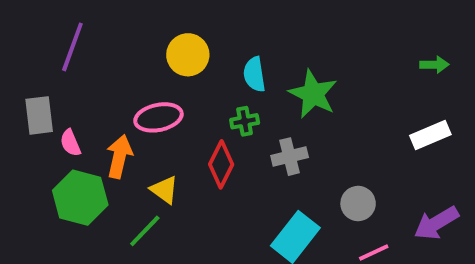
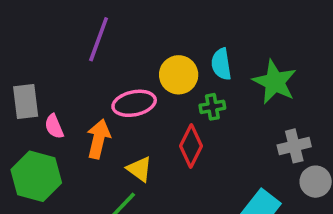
purple line: (72, 47) -> (99, 39), moved
yellow circle: (188, 55) -> (179, 75), moved
gray cross: (290, 157) -> (294, 146), moved
green hexagon: (80, 198) -> (36, 176), moved

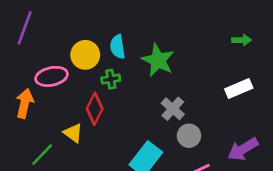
gray cross: (294, 146) -> (173, 109), turned -35
yellow triangle: (139, 169) -> (73, 133), moved

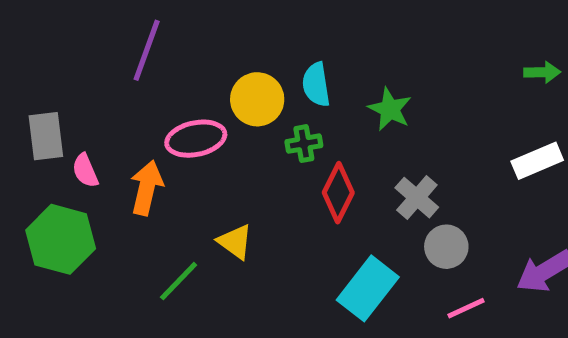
green star: (158, 60) -> (390, 109), size x0.7
red diamond: (95, 109) -> (338, 193), moved

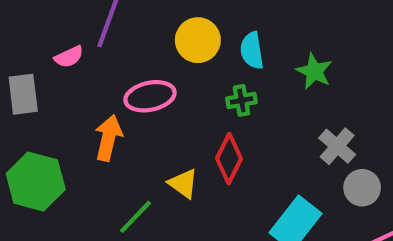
yellow circle: (257, 99) -> (198, 40), moved
pink semicircle: (85, 171) -> (69, 57), moved, turned -92
red diamond: (338, 193) -> (229, 159), moved

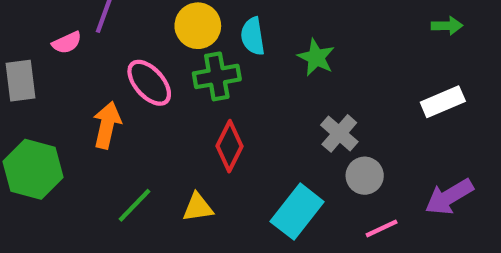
pink ellipse: (150, 96) -> (149, 83), turned 60
green cross: (241, 100) -> (217, 76), moved, size x1.5
yellow triangle: (183, 184) -> (198, 207), moved, turned -44

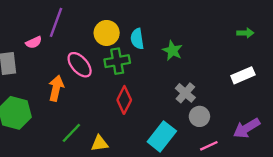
yellow triangle: (198, 207) -> (100, 143), moved

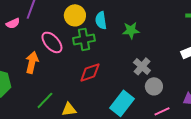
green star: (172, 51) -> (131, 30), turned -30
red diamond: (124, 100) -> (90, 72), turned 45

